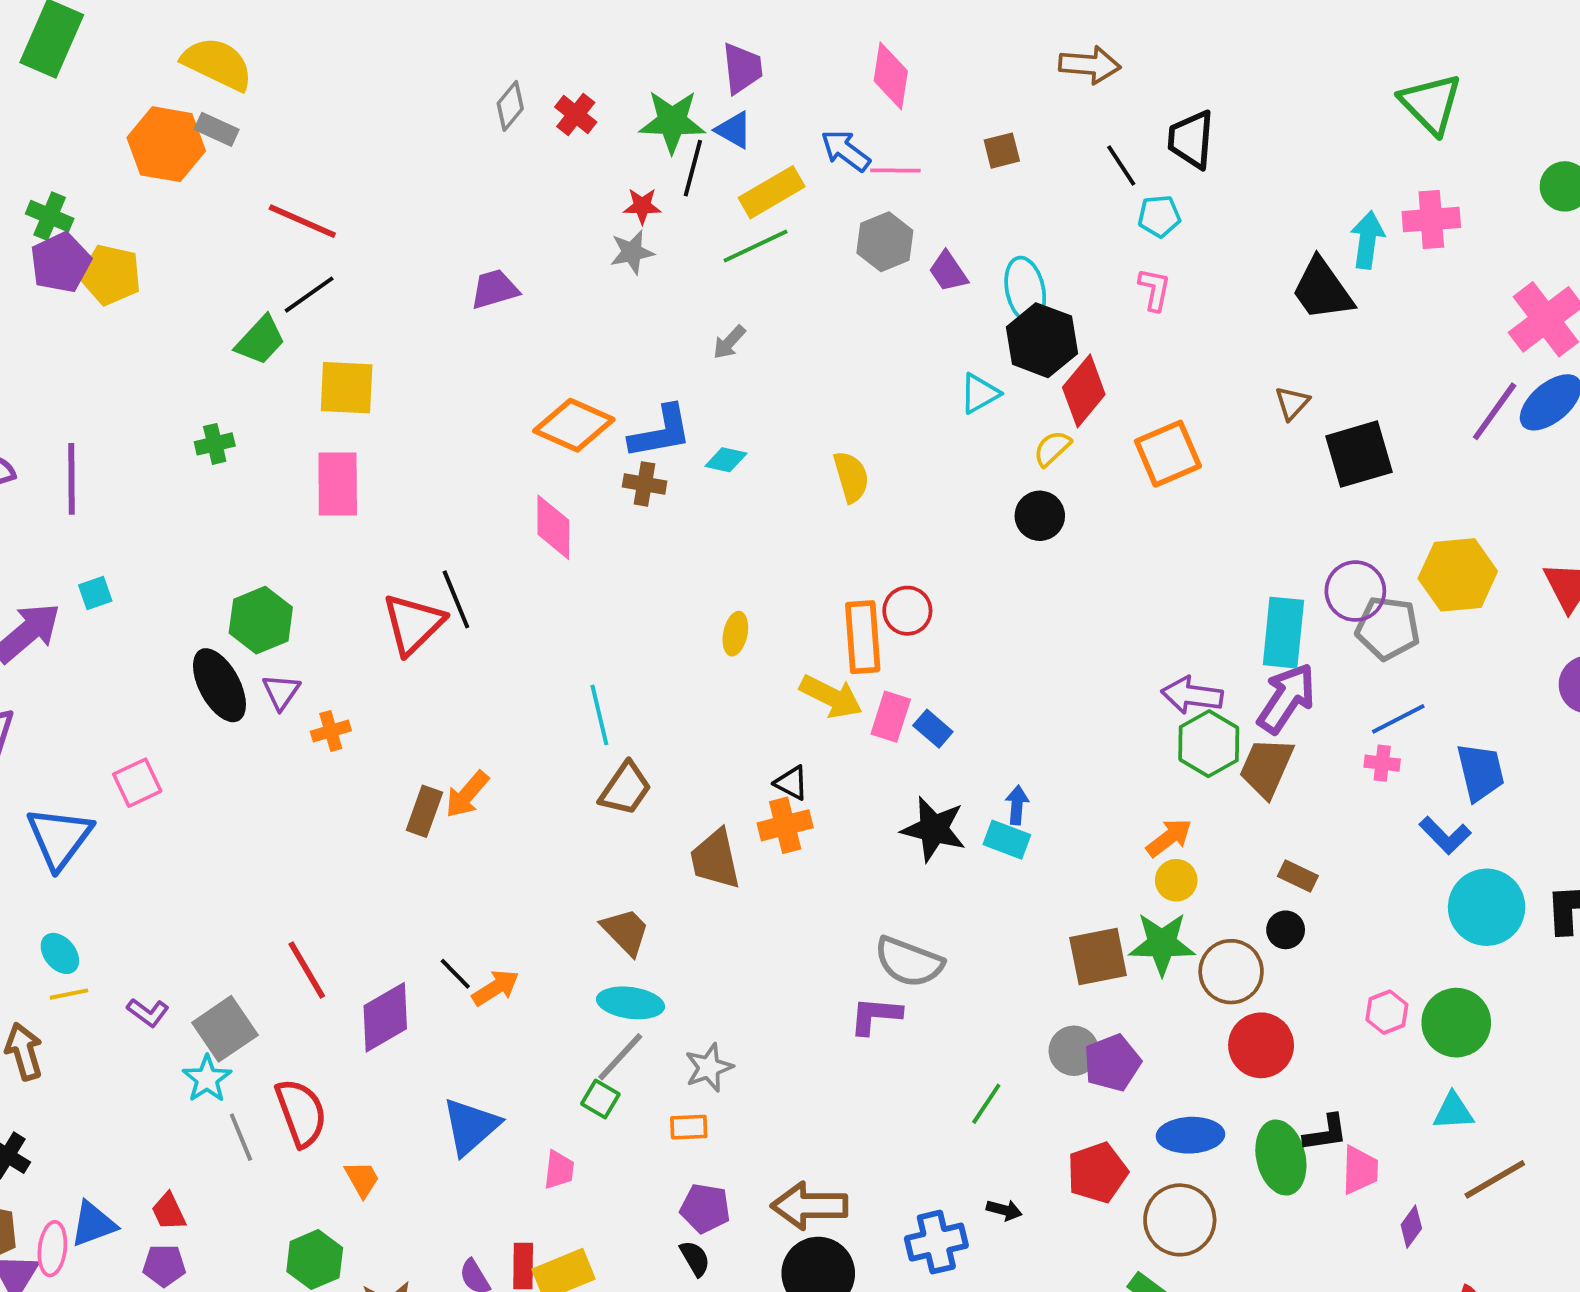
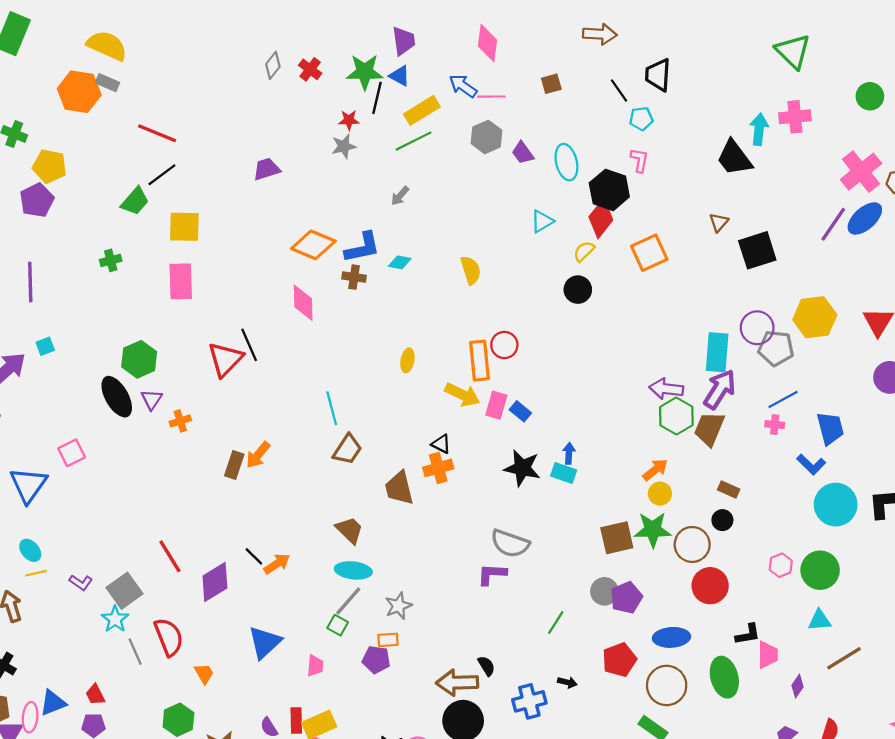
purple pentagon: (61, 263) -> (37, 200), moved
black hexagon: (1042, 340) -> (609, 190), moved
green ellipse: (1281, 1158) -> (724, 677), moved
purple pentagon: (705, 1208) -> (376, 660), moved
black semicircle: (695, 1258) -> (486, 666), moved

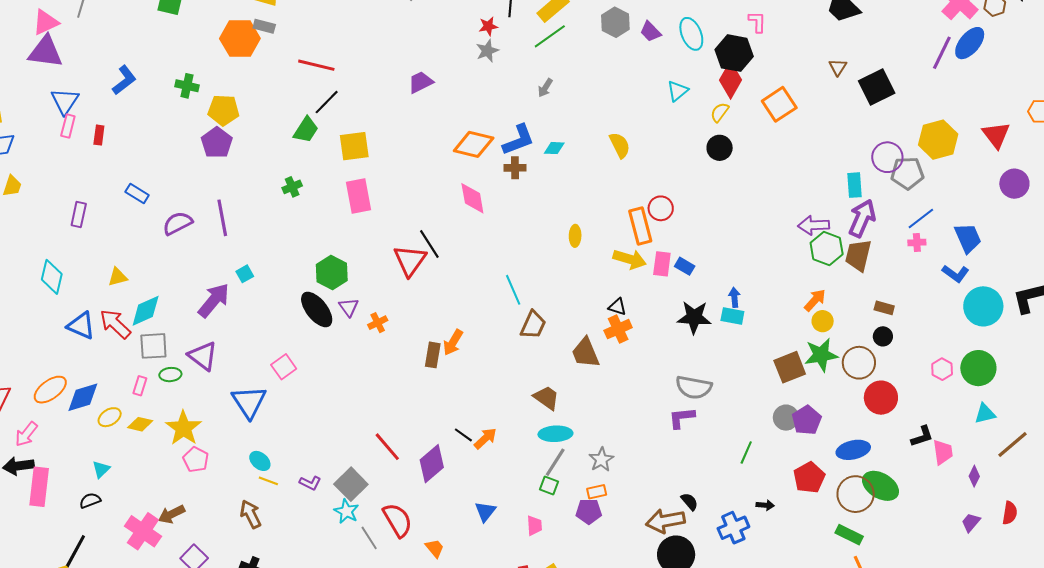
cyan rectangle: (717, 352) -> (855, 185), size x0.7
yellow line: (36, 573) -> (268, 481), turned 42
blue triangle: (265, 642) -> (485, 511), size x0.7
green ellipse: (724, 677) -> (881, 486), moved, turned -36

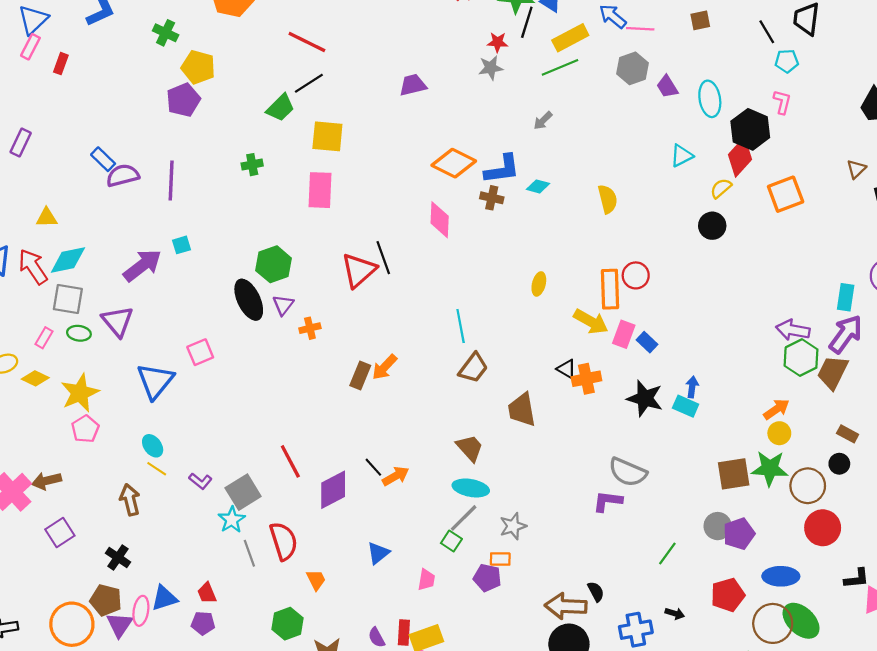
blue rectangle: (137, 194) -> (103, 159), moved
orange cross: (618, 329) -> (586, 379), moved

